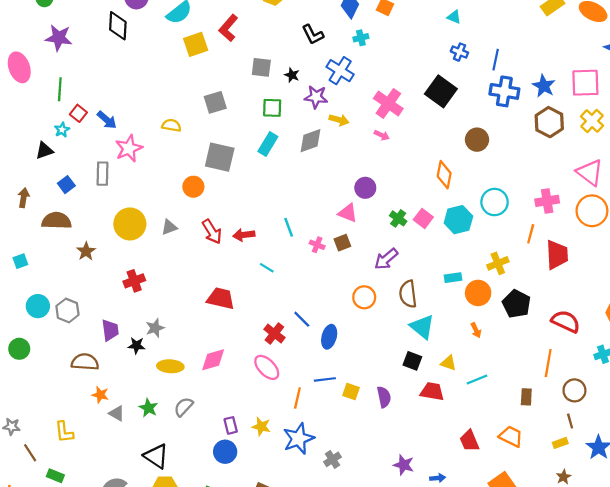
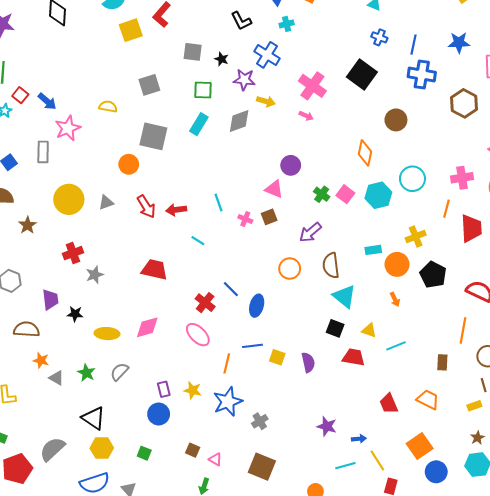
blue star: (544, 86) -> (459, 43), moved, turned -30
gray star: (155, 328) -> (95, 275), moved

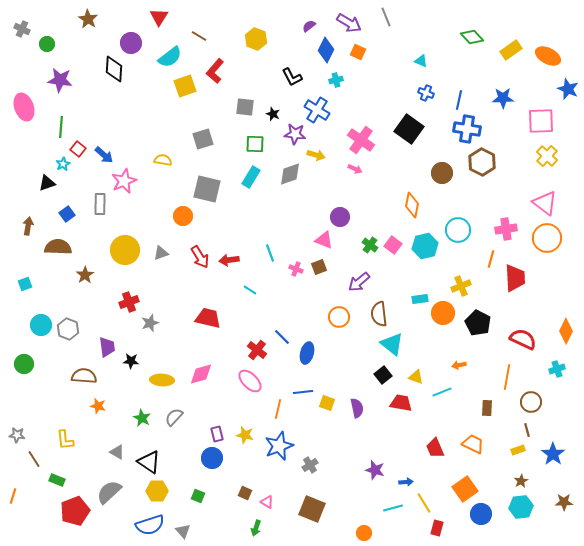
brown hexagon: (464, 103) -> (482, 162), moved
orange arrow: (395, 299) -> (459, 365), moved, turned 104
black square: (335, 328) -> (383, 375), turned 30
gray triangle: (56, 378) -> (117, 452), moved

